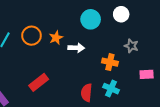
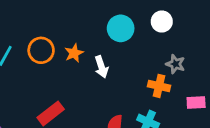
white arrow: (76, 48) -> (101, 67), turned 70
orange cross: (110, 62) -> (159, 86), moved

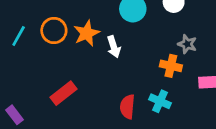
orange star: (74, 53) -> (87, 33), size x1.4

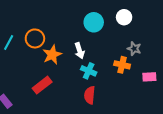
orange star: (87, 33) -> (52, 55), moved
cyan cross: (160, 101) -> (89, 71), moved

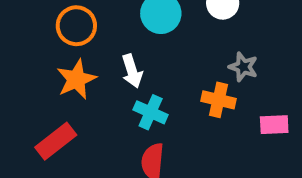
orange circle: (35, 38) -> (76, 26), moved

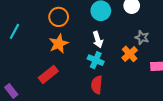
white arrow: (132, 71) -> (98, 40), moved
orange cross: (219, 100) -> (130, 54), turned 35

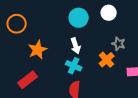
orange circle: (59, 17) -> (17, 24), moved

